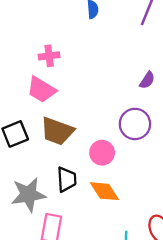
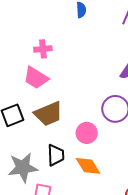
brown trapezoid: (57, 131) -> (49, 114), turned -44

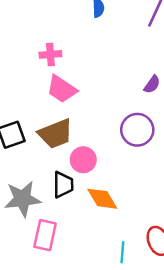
pink trapezoid: (36, 78) -> (62, 89), moved
pink circle: (87, 133) -> (83, 160), moved

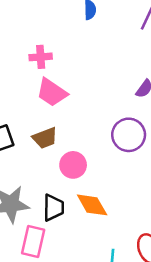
brown trapezoid: (55, 134) -> (45, 138), size x0.7
black trapezoid: (63, 185) -> (53, 208), moved

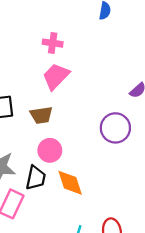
pink trapezoid: (52, 92) -> (56, 76), turned 88
pink circle: (73, 165) -> (50, 150), moved

